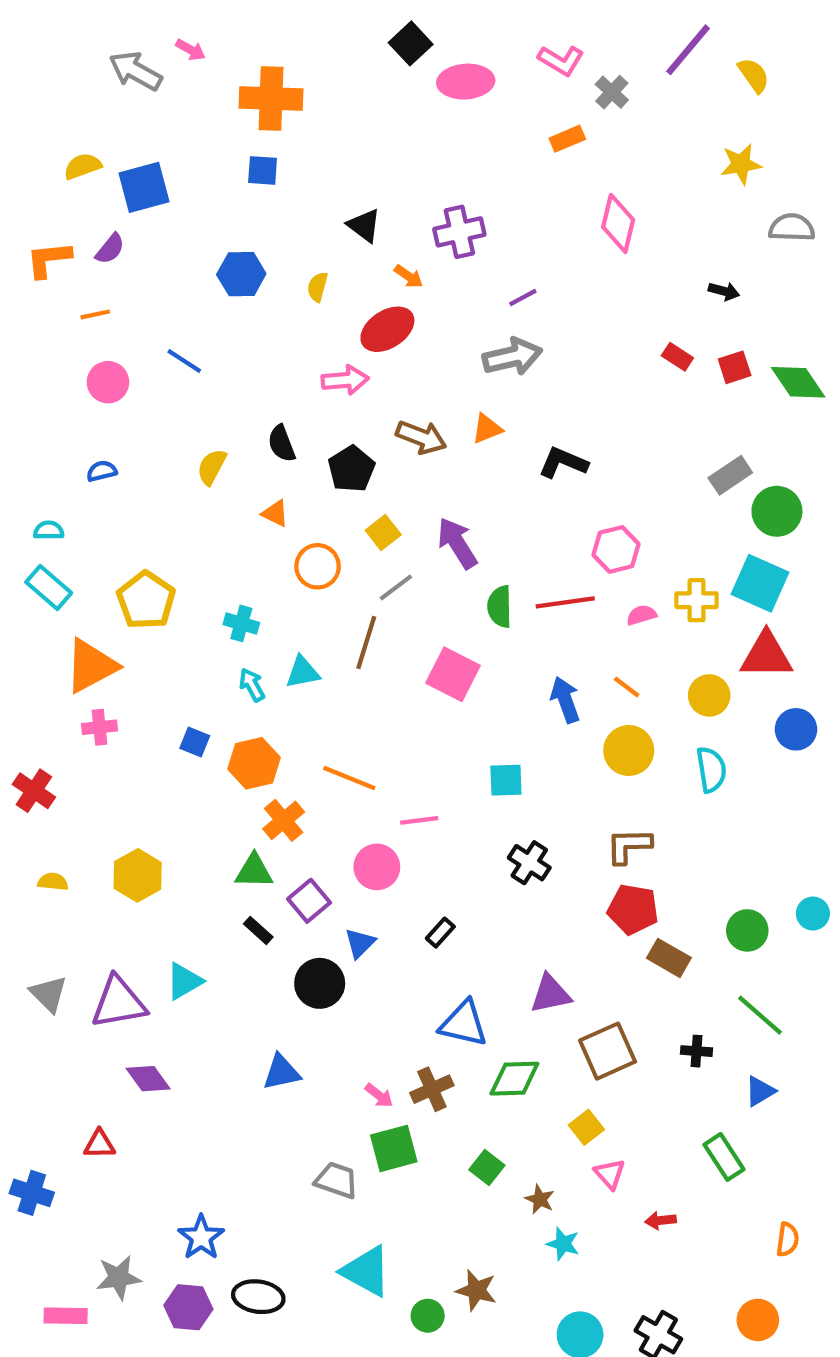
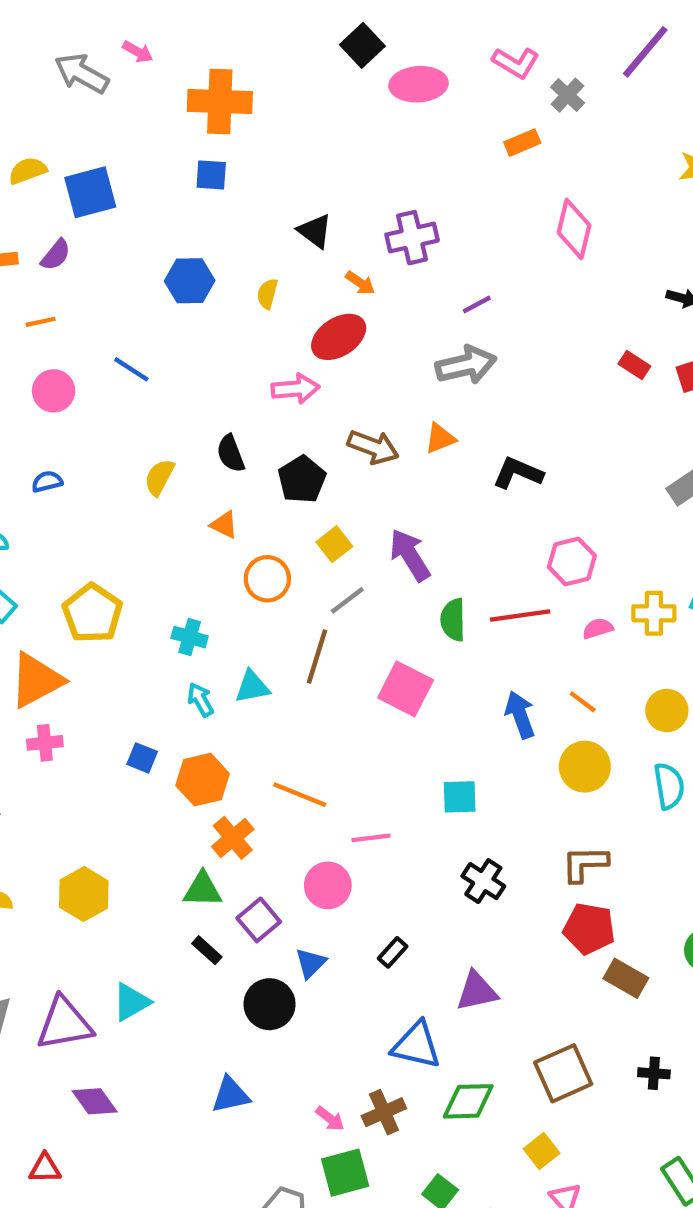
purple triangle: (550, 994) -> (477, 991), moved

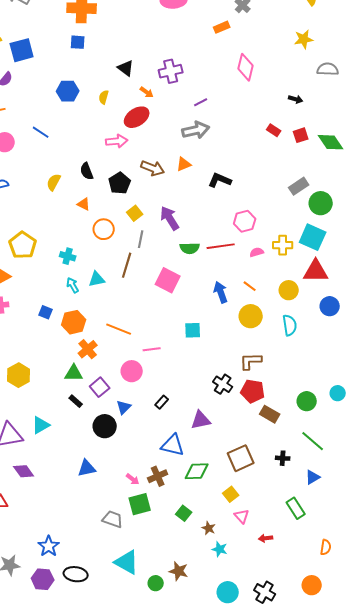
gray line: (347, 600) -> (141, 239), turned -42
green semicircle: (453, 620) -> (190, 248), turned -90
black cross: (483, 881) -> (223, 384), moved

